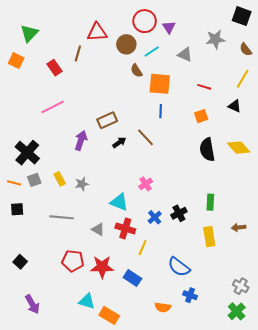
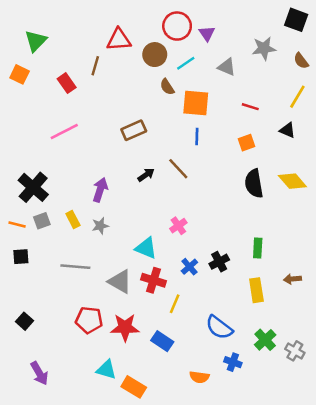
brown rectangle: (107, 120) -> (134, 130), moved
purple arrow: (81, 140) -> (100, 190), moved
gray triangle: (98, 229) -> (120, 282), size x1.5
green cross: (237, 311) -> (265, 340), moved

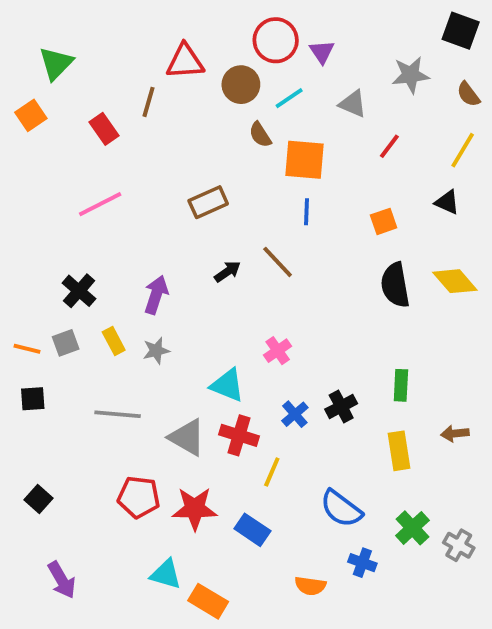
orange square: (20, 74) -> (31, 115), turned 30
red line: (250, 107) -> (389, 146), moved, turned -70
black cross: (33, 187) -> (79, 291), moved, size x0.7

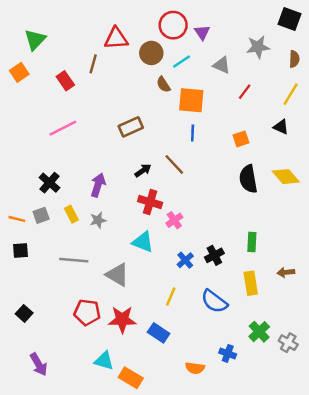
brown semicircle: (468, 94) -> (294, 59), turned -140
red cross: (239, 435) -> (150, 202), moved
blue semicircle: (341, 509) -> (214, 301), moved

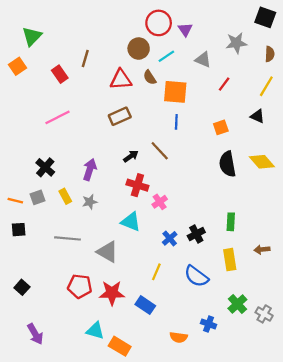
red triangle: (116, 38) -> (121, 80), moved

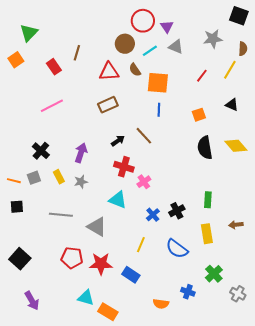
gray triangle: (203, 60) -> (176, 47), moved
yellow line: (266, 86) -> (230, 70), moved
black square: (22, 287) -> (20, 259), size x1.5
gray cross: (264, 314) -> (238, 294), moved

